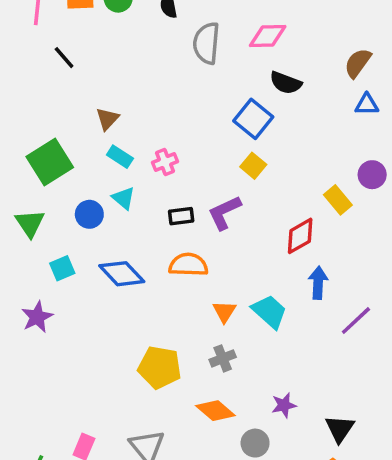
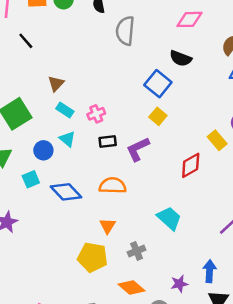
pink diamond: (268, 36) -> (189, 19), moved
black rectangle: (181, 216) -> (108, 142), moved
cyan square: (62, 268) -> (31, 179), moved
blue arrow: (318, 283) -> (210, 271), moved
orange triangle: (224, 312) -> (108, 226), moved

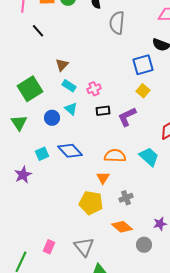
blue square: (158, 84) -> (143, 65), turned 35
cyan square: (31, 179) -> (42, 154), moved
orange semicircle: (113, 186) -> (115, 156), moved
cyan trapezoid: (169, 218) -> (149, 157), moved

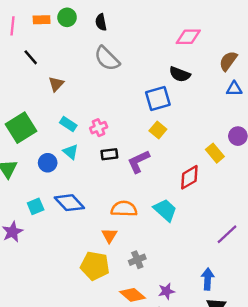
gray semicircle: (117, 23) -> (107, 59), moved, turned -50
brown triangle: (62, 65) -> (56, 84), moved
purple star: (160, 224) -> (166, 291), moved

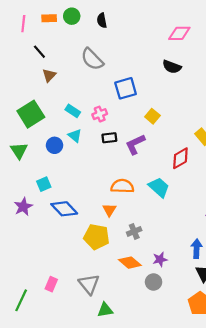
gray semicircle: (107, 59) -> (92, 59), moved
brown triangle: (56, 84) -> (49, 75), moved
blue square: (158, 99) -> (126, 88), moved
blue diamond: (69, 203) -> (64, 209), moved

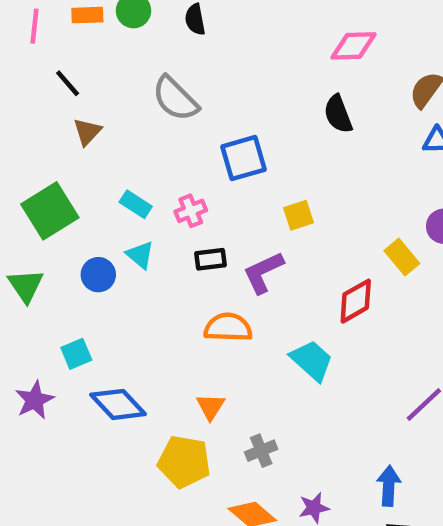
black semicircle: (172, 67) -> (338, 114), turned 48
yellow square: (152, 116) -> (298, 215), turned 32
orange semicircle: (122, 186) -> (228, 327), moved

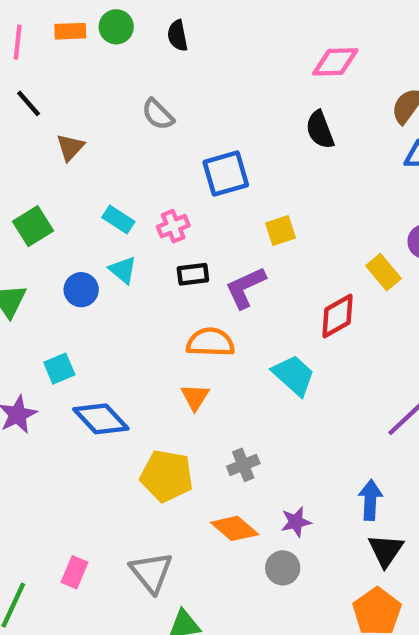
black line: (68, 83) -> (29, 103), moved
gray semicircle: (175, 99) -> (158, 114), size x0.7
green square: (50, 211) -> (33, 226), size x0.7
orange triangle: (211, 407) -> (195, 397), moved

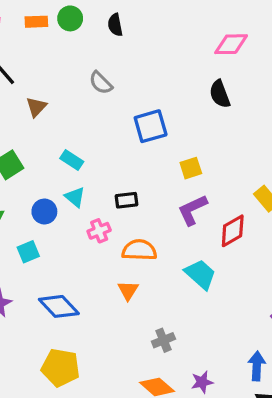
pink cross: (173, 226) -> (99, 231), moved
purple L-shape: (245, 287) -> (192, 210), moved
cyan square: (59, 369) -> (28, 252), moved
yellow pentagon: (167, 476) -> (60, 368), moved

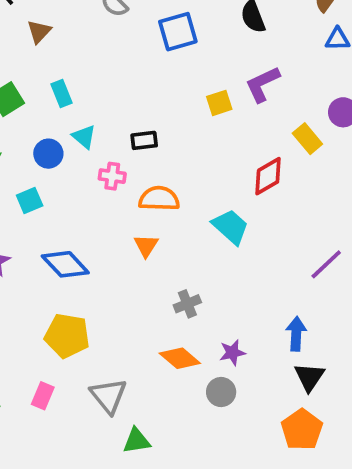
blue square: (151, 126) -> (178, 32), moved
cyan rectangle: (72, 160) -> (62, 94), moved, turned 35
purple L-shape: (192, 210) -> (262, 84), moved
pink cross: (99, 231) -> (112, 176), turned 30

